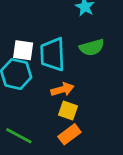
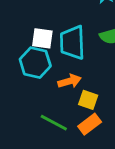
orange arrow: (62, 89) -> (70, 81), moved
green line: (19, 136) -> (54, 123), moved

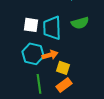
cyan hexagon: (35, 63) -> (33, 54), moved
green line: (54, 123) -> (39, 84), turned 54

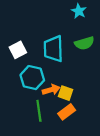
white square: (31, 25) -> (18, 50), moved, turned -35
orange arrow: (50, 55) -> (51, 90), moved

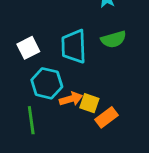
green line: (39, 111) -> (31, 120), moved
orange rectangle: (67, 112) -> (106, 117), moved

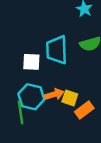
white square: (28, 48) -> (31, 62), moved, turned 30
cyan hexagon: (47, 83) -> (31, 97), moved

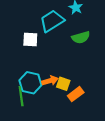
cyan trapezoid: (57, 50) -> (52, 21), moved, turned 60
white square: (31, 62) -> (30, 39), moved

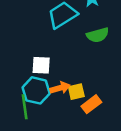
white square: (30, 39) -> (41, 65), moved
yellow square: (63, 84) -> (76, 92), turned -32

